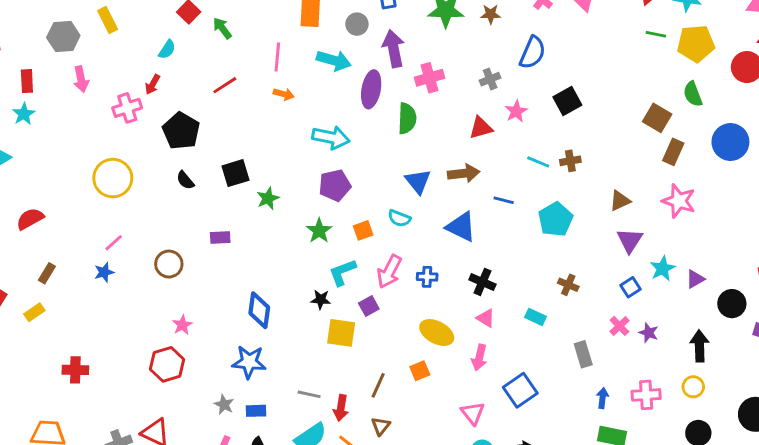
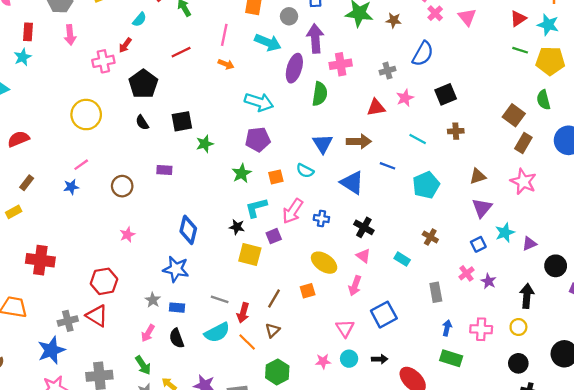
brown cross: (570, 161) -> (456, 131), moved
red hexagon: (167, 364) -> (104, 281), moved
red cross: (75, 370) -> (40, 260), size x1.4

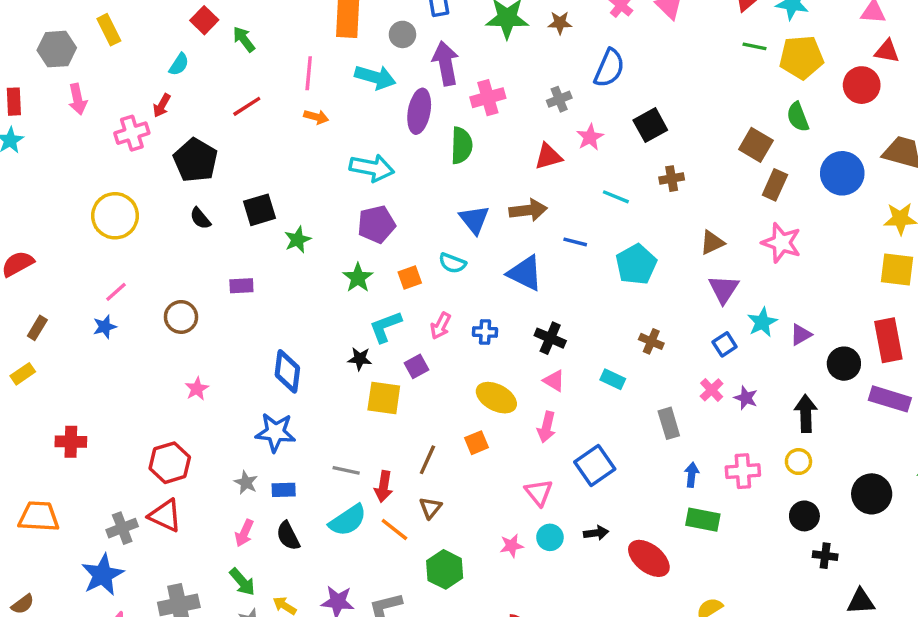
pink arrow: (293, 211) -> (441, 326), size x0.7
red cross: (40, 260) -> (71, 442), size x0.7

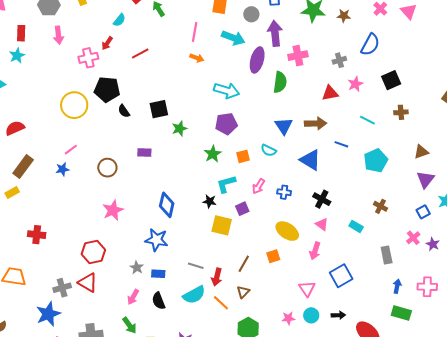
red line: (247, 106) -> (140, 54), moved
black pentagon: (196, 160) -> (107, 89), moved, turned -30
brown rectangle: (37, 328) -> (23, 166), size x1.6
pink star: (197, 389) -> (113, 210), size x1.5

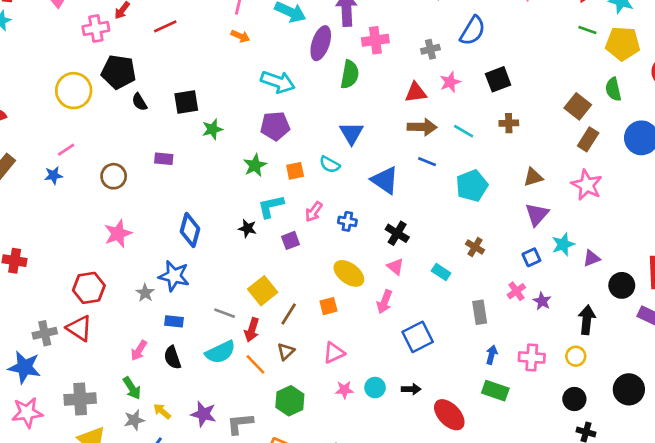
brown arrow: (316, 123) -> (422, 127), moved
yellow square: (222, 225) -> (263, 291), moved, turned 35
gray star: (137, 268) -> (145, 293), moved
pink triangle: (307, 289) -> (334, 353), moved, turned 36
blue star: (48, 314) -> (24, 367), turned 30

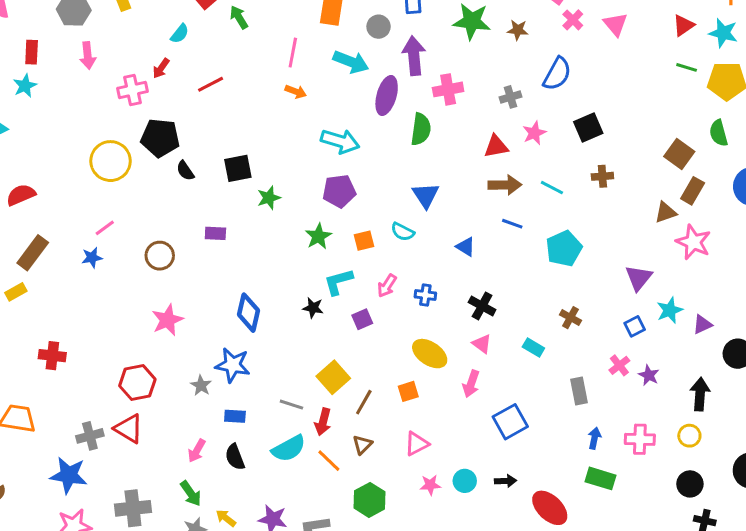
brown triangle: (533, 177) -> (665, 212), moved
blue triangle: (385, 180) -> (466, 247), size x0.6

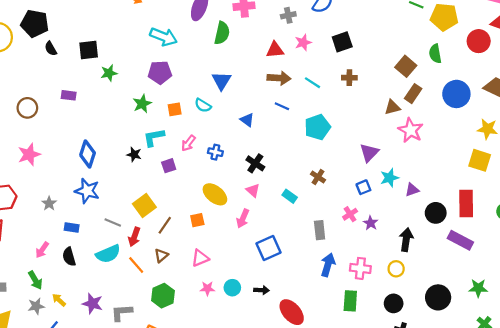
blue star: (233, 365) -> (87, 191), moved
blue arrow: (594, 438) -> (328, 265), size x1.5
green rectangle: (600, 478) -> (350, 301), moved, turned 72

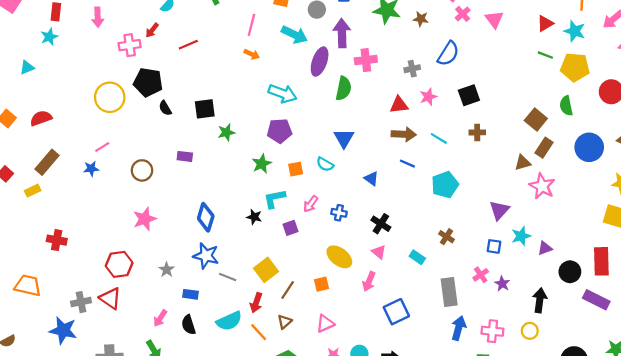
blue square: (363, 187) -> (494, 246), turned 32
gray line: (113, 223) -> (228, 277), moved
gray rectangle: (320, 230) -> (449, 292), size x1.4

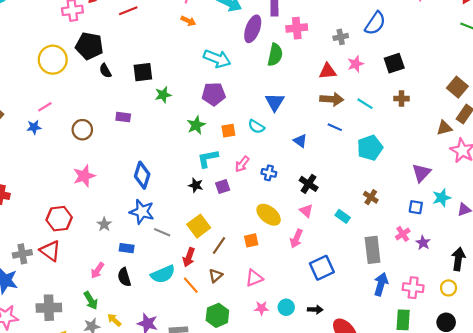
black star: (254, 217) -> (196, 185), moved

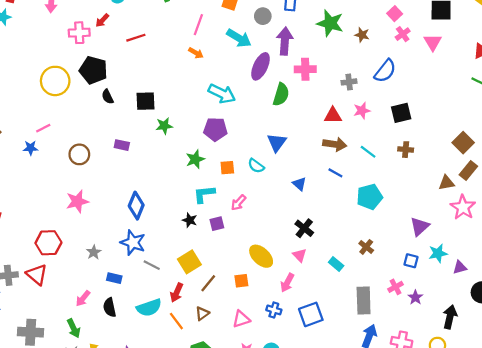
blue cross: (269, 173) -> (274, 310), moved

